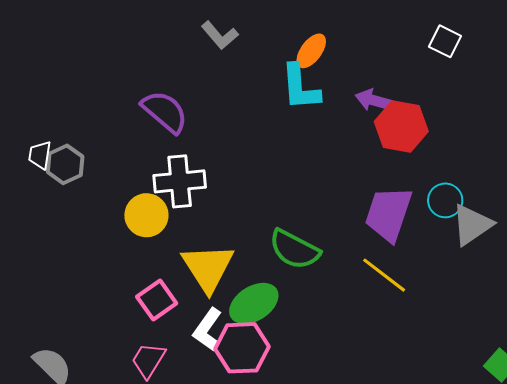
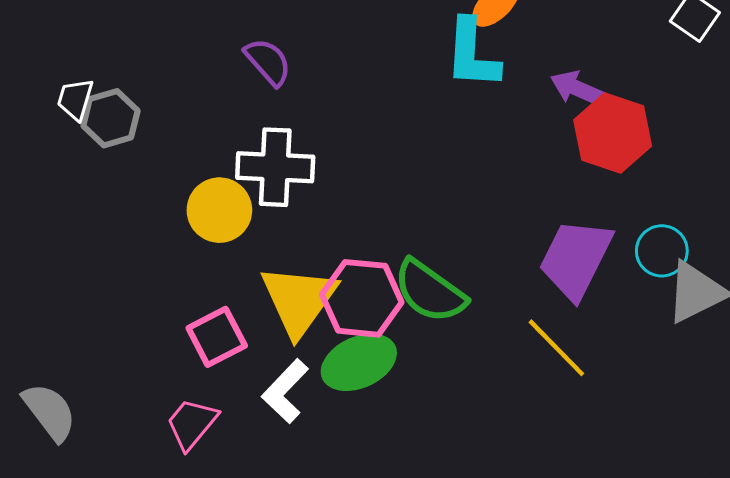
purple semicircle: (165, 112) -> (268, 62), size x0.7
pink hexagon: (242, 348) -> (362, 298), moved

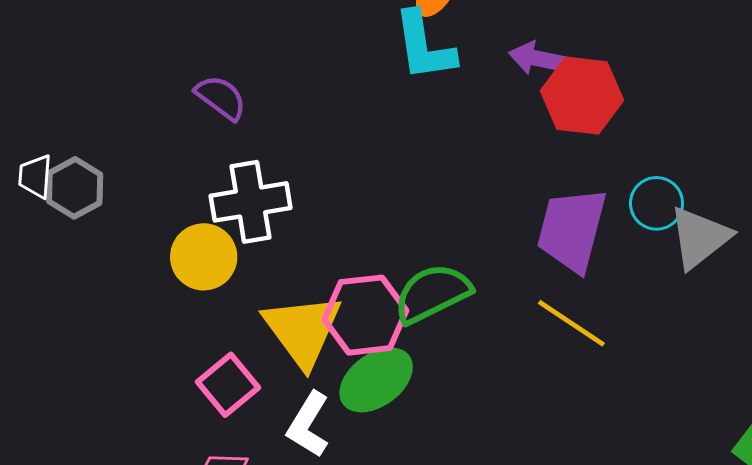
green semicircle: (430, 291) -> (432, 293), turned 130

